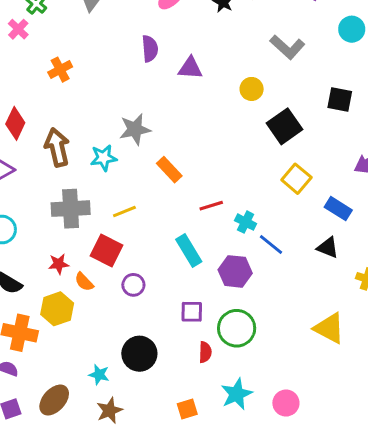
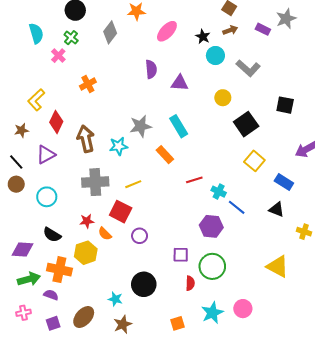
cyan circle: (352, 29) -> (215, 56), moved
cyan rectangle: (189, 250) -> (179, 126), moved
pink circle: (286, 403) -> (243, 309), moved

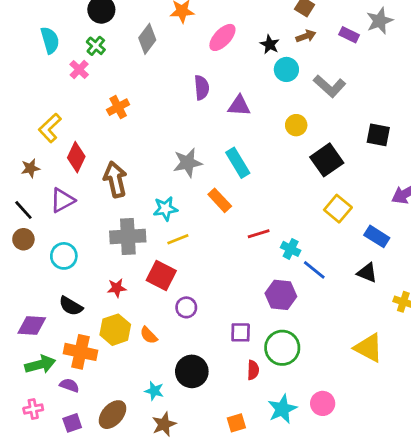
cyan star: (118, 146) -> (165, 209), moved
orange semicircle: (105, 234) -> (149, 335), moved

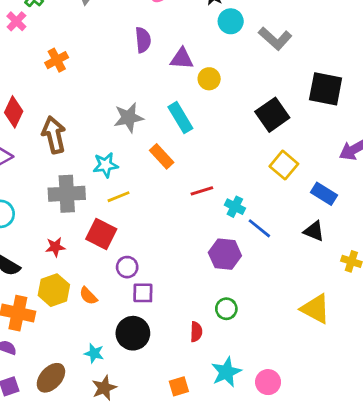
yellow circle: (296, 125) -> (209, 79), moved
black square: (378, 135) -> (326, 89), size x1.4
purple square: (241, 332) -> (143, 293), moved
green circle: (282, 348) -> (226, 309), size x0.6
pink circle: (323, 403) -> (268, 382), moved

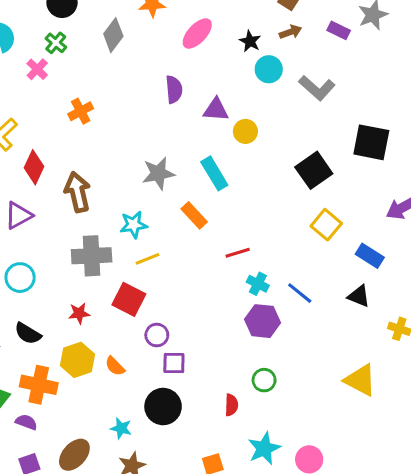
cyan cross: (235, 207) -> (258, 284), moved

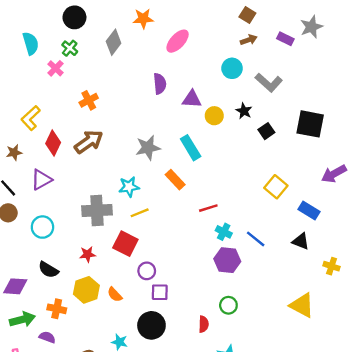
black star: (250, 41) -> (244, 111), moved
black square: (314, 170) -> (266, 131), moved, size x0.6
brown arrow: (78, 192) -> (89, 142), moved, turned 68
orange cross: (39, 385) -> (57, 309), size x0.7

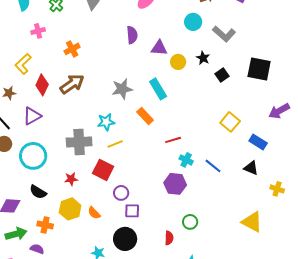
pink cross: (56, 68) -> (38, 31), moved, turned 32
cyan circle: (42, 227) -> (33, 156), size x1.4
purple hexagon: (227, 260) -> (175, 184), moved

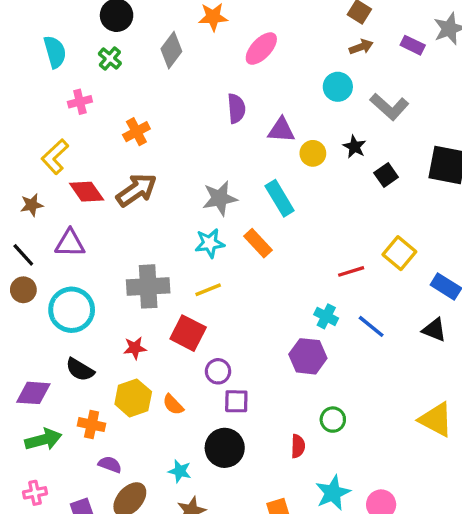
red diamond: (42, 85) -> (87, 192), turned -60
purple triangle: (32, 116) -> (70, 243), turned 30
cyan star: (106, 122) -> (210, 243), moved
red line: (173, 140) -> (351, 271), moved
purple semicircle: (37, 249) -> (110, 464), moved

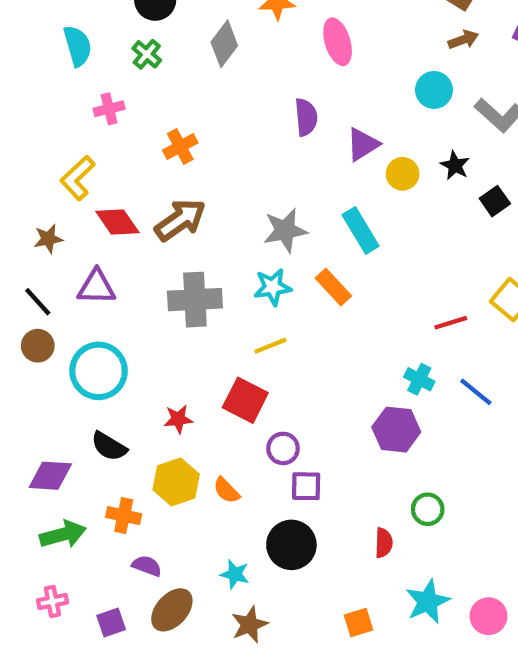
pink ellipse: (261, 49) -> (338, 42), turned -60
purple triangle: (281, 130) -> (363, 144), turned -36
gray cross: (148, 286) -> (195, 300), moved

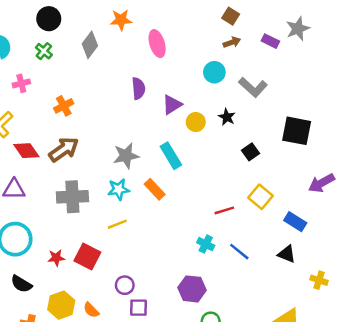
black square: (495, 201) -> (251, 152), moved
red square: (245, 400) -> (87, 257), moved
red star: (178, 419) -> (56, 258), moved
purple hexagon: (396, 430) -> (192, 289), moved

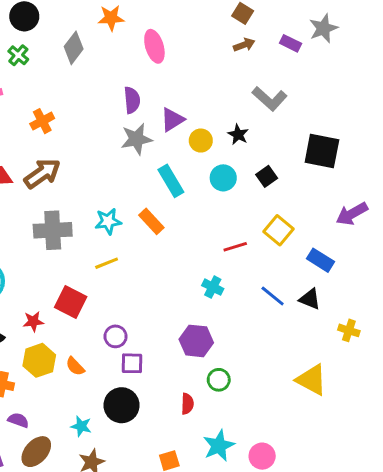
cyan circle: (214, 72) -> (223, 178), moved
gray star: (126, 156) -> (136, 139), moved
blue line: (239, 252) -> (273, 296), moved
red star: (56, 258) -> (33, 321), moved

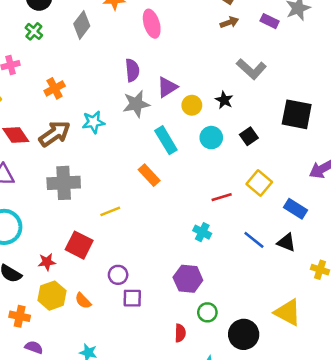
cyan star: (108, 221) -> (93, 122), moved
black circle: (122, 405) -> (244, 334), moved

